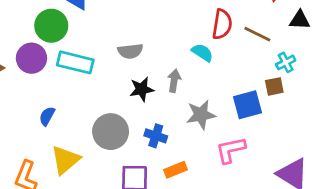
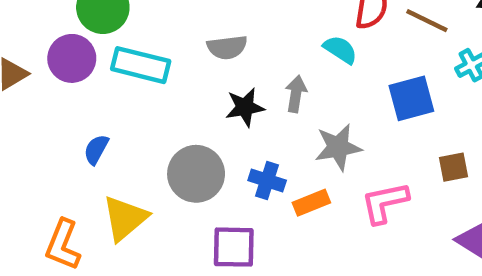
brown square: (274, 86) -> (454, 167), moved
blue square: (248, 105) -> (411, 98), moved
orange rectangle: (176, 170) -> (311, 203), moved

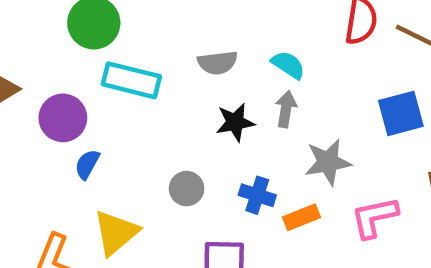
cyan semicircle: (340, 50) -> (288, 65), moved
purple circle: (72, 58) -> (63, 118), moved
gray circle: (196, 174) -> (187, 189), size x0.6

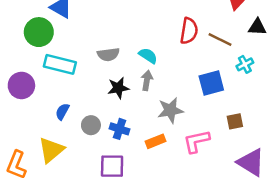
blue semicircle: (87, 164) -> (62, 112), moved
blue cross: (257, 195) -> (119, 129), moved

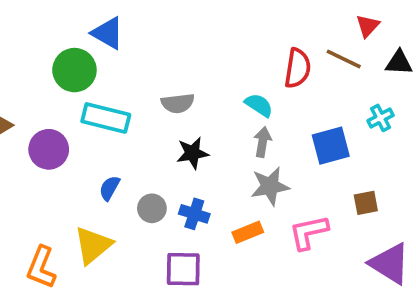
brown line: (220, 40) -> (344, 59), moved
cyan semicircle: (148, 56) -> (259, 105), moved
gray arrow: (147, 80) -> (263, 142), moved

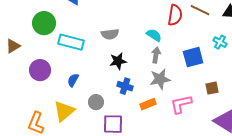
green circle: (74, 70) -> (44, 23), moved
cyan cross: (381, 118) -> (220, 42), turned -32
purple circle: (49, 149) -> (40, 70), moved
gray circle: (152, 208) -> (96, 102), moved
blue cross: (194, 214) -> (125, 86), moved

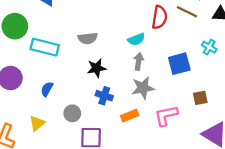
cyan semicircle: (154, 35) -> (136, 39), turned 126
yellow triangle: (64, 111) -> (37, 123), size x0.7

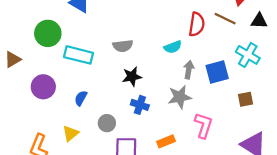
cyan cross: (209, 47) -> (248, 55), size x1.5
gray arrow: (138, 61) -> (189, 70), moved
brown square: (200, 98) -> (246, 99), moved
orange rectangle: (130, 116) -> (166, 141), moved
pink L-shape: (166, 116) -> (203, 125), turned 120

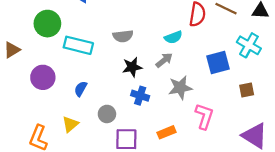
gray arrow: (189, 70) -> (164, 60), moved, turned 42

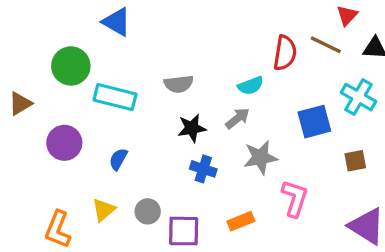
gray circle: (107, 114) -> (148, 211), moved

